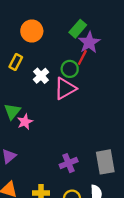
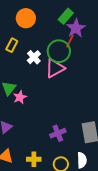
green circle: (70, 69) -> (59, 51), size x1.5

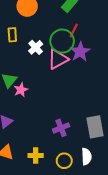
purple star: (76, 28) -> (80, 52), moved
yellow rectangle: (12, 45) -> (12, 35), turned -32

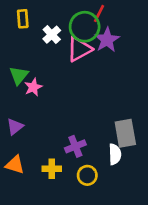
purple cross: (61, 128) -> (75, 146), moved
white semicircle: (86, 157) -> (115, 154), moved

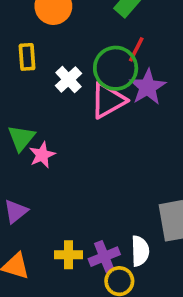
purple cross: (75, 146) -> (104, 257), moved
white semicircle: (115, 154) -> (140, 251), moved
yellow cross: (52, 169) -> (68, 255), moved

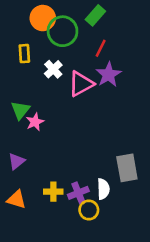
green circle: (116, 68) -> (63, 31), moved

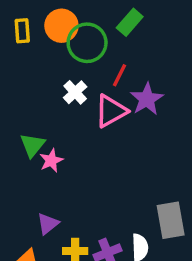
red line: (101, 48) -> (119, 75), moved
yellow rectangle: (24, 54) -> (22, 31), moved
purple triangle: (16, 161) -> (48, 224), moved

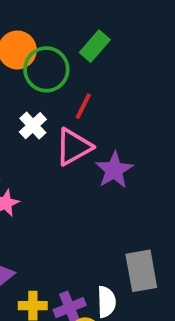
purple star: (147, 99) -> (114, 170), moved

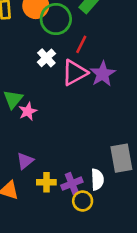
purple star: (114, 170) -> (103, 74), moved

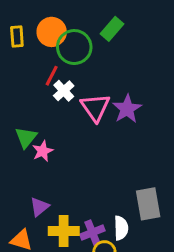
red line: (81, 44) -> (52, 76), moved
pink triangle: (75, 73) -> (95, 107), turned -36
yellow cross: (46, 182) -> (64, 231), size x1.4

